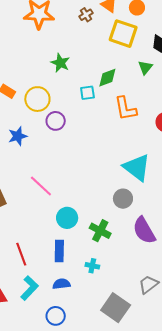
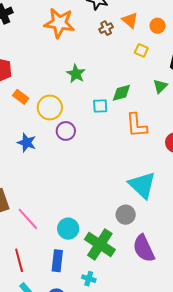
yellow square: (123, 34) -> (141, 50), size x0.5
blue star: (18, 136) -> (27, 143), turned 30
pink line: (41, 186) -> (28, 219), moved
green cross: (100, 231) -> (100, 244), size x1.4

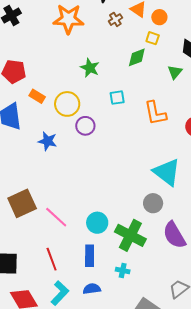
orange circle: (158, 26) -> (159, 17), moved
green diamond: (121, 93) -> (137, 57), moved

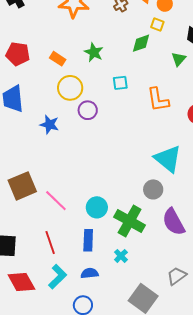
orange rectangle: (37, 96) -> (58, 59), moved
cyan cross: (123, 270) -> (121, 256), turned 32

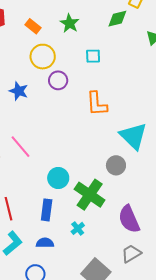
orange L-shape: (158, 100) -> (97, 104), moved
pink line: (56, 201) -> (20, 147), moved
purple semicircle: (174, 222) -> (129, 219), moved

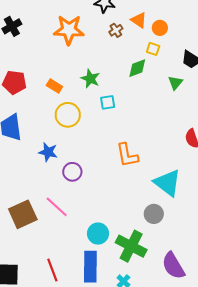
cyan square: (93, 56) -> (108, 102), moved
purple circle: (58, 80) -> (72, 172), moved
blue rectangle: (47, 210) -> (90, 267), size x1.4

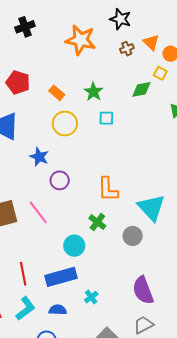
orange L-shape: (127, 155) -> (108, 189), moved
green cross: (131, 246) -> (97, 222), moved, size x0.6
blue rectangle: (90, 267) -> (61, 277), turned 64

